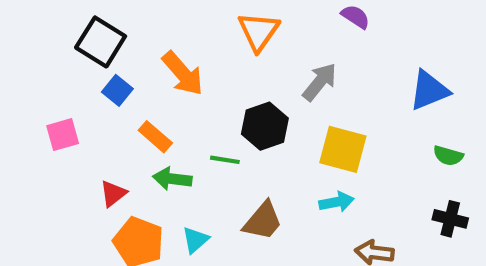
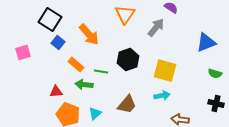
gray arrow: (320, 82) -> (156, 28), moved
pink square: (63, 135) -> (23, 52), moved
green line: (225, 160) -> (101, 72), moved
red triangle: (113, 194) -> (56, 92), turned 32

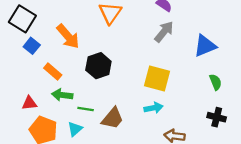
gray arrow: (156, 28) -> (164, 32), moved
black hexagon: (128, 60) -> (98, 66), moved
green line: (101, 72) -> (86, 109), moved
green semicircle: (215, 74) -> (216, 82), turned -128

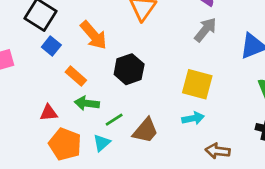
green line: (86, 109) -> (114, 120), turned -42

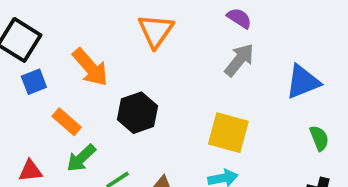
blue square: (51, 46) -> (34, 82), turned 30
green arrow: (87, 103) -> (81, 158), turned -50

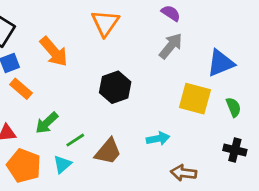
black hexagon: (138, 113) -> (115, 87), moved
orange rectangle: (67, 122) -> (21, 89), moved
yellow square: (228, 133) -> (195, 99), moved

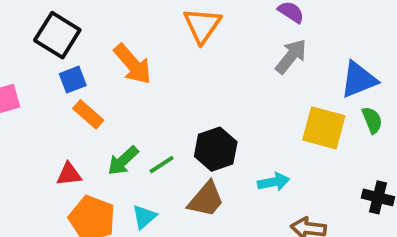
black hexagon: (115, 87) -> (216, 149), moved
green semicircle: (233, 107) -> (372, 120), moved
green line: (75, 140) -> (162, 165), moved

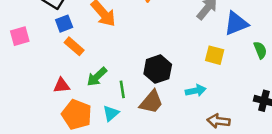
blue triangle: (359, 80) -> (236, 24), moved
yellow square: (324, 128) -> (215, 55), moved, size x0.7
green line: (162, 165) -> (122, 89), moved, turned -66

